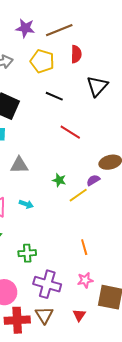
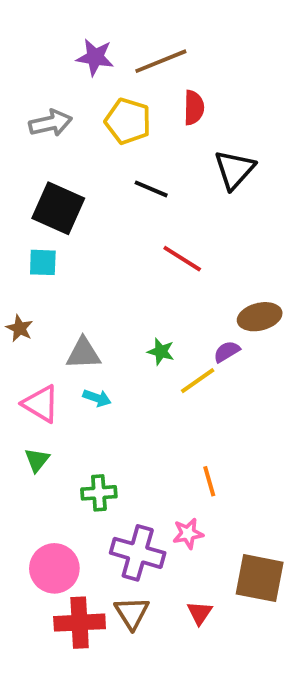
gray triangle: (19, 165) -> (83, 353), moved
pink star: (85, 280) -> (188, 534), moved

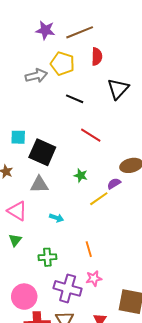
gray arrow: (51, 123) -> (36, 76), moved
black square: (58, 208) -> (42, 152), moved
green star: (161, 352) -> (81, 175), moved
cyan arrow: (97, 398) -> (56, 218), moved
orange line: (209, 481) -> (89, 249), moved

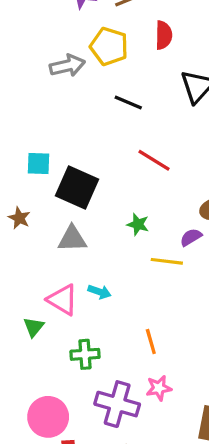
yellow line: (99, 199) -> (167, 261), turned 42
pink triangle: (17, 211) -> (63, 300), moved

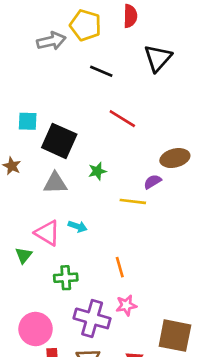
green star: (138, 224) -> (97, 171), moved, turned -30

